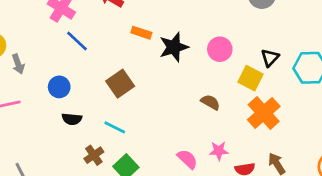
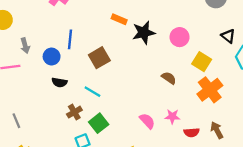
blue line: (77, 41) -> (70, 39), moved, turned 48
black triangle: (270, 58) -> (228, 36), moved, turned -40
gray arrow: (18, 64) -> (25, 46), moved

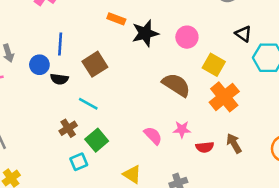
brown semicircle: (169, 78) -> (176, 85), size x1.6
black semicircle: (59, 82) -> (59, 79), moved

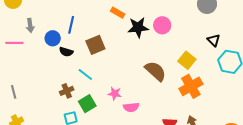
pink circle: (187, 37) -> (162, 25), moved
pink star: (182, 129) -> (115, 94), moved
pink semicircle: (153, 136) -> (131, 107), turned 119

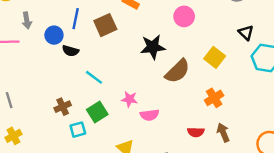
black star: (138, 27) -> (153, 47), moved
brown square: (95, 45) -> (105, 25), moved
brown semicircle: (155, 71) -> (177, 71), turned 95
orange cross: (191, 86) -> (214, 98), moved, size x0.7
brown cross: (67, 91) -> (63, 107), moved

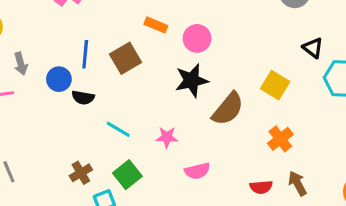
pink circle: (184, 16) -> (197, 38), moved
pink star: (129, 99) -> (167, 137), moved

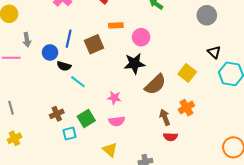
orange rectangle: (156, 25) -> (116, 25), turned -32
cyan line: (118, 129) -> (78, 82), moved
pink semicircle: (197, 171) -> (117, 121), moved
brown arrow: (297, 183) -> (165, 117), moved

